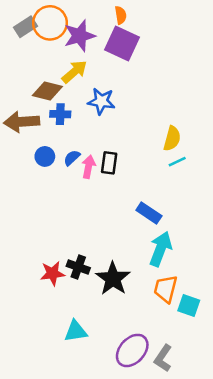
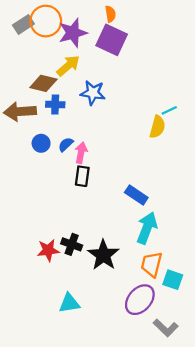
cyan line: (177, 162) -> (169, 110), moved
black rectangle: (109, 163) -> (82, 176), moved
purple ellipse: (132, 350) -> (140, 300), moved
gray L-shape: (163, 358) -> (166, 328), moved, turned -80

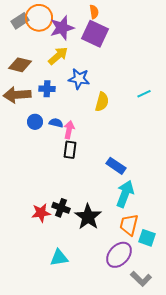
brown diamond: (43, 83) -> (20, 65), moved
yellow semicircle: (157, 127) -> (102, 102), moved
blue semicircle: (66, 144) -> (56, 123), turned 56

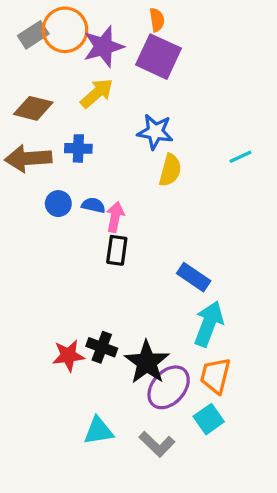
blue star: (79, 79) -> (155, 132), moved
cyan square: (147, 238) -> (209, 419), moved, turned 36
purple ellipse: (119, 255) -> (169, 387), moved
gray L-shape: (141, 279) -> (157, 444), moved

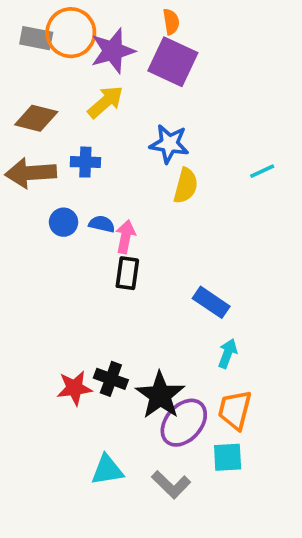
gray rectangle: (33, 35) -> (36, 38), turned 44
cyan arrow: (209, 324) -> (228, 353), size x0.6
cyan square: (209, 419) -> (228, 457), turned 32

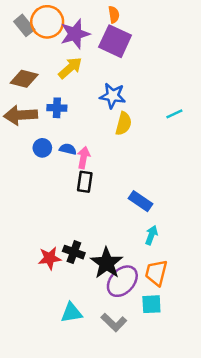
gray rectangle: (36, 38) -> (24, 25), turned 40

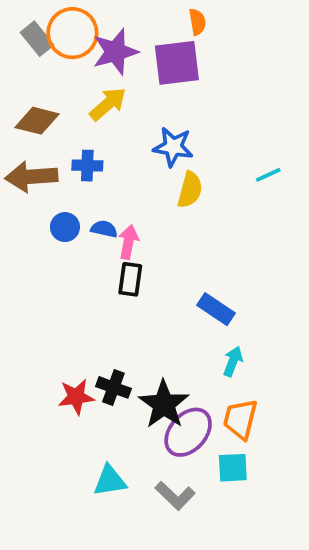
orange semicircle: (114, 15) -> (197, 22), moved
purple square: (115, 41) -> (177, 63), turned -32

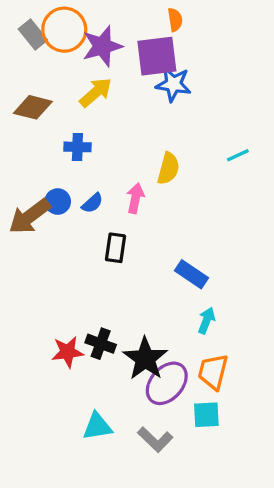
blue star: (173, 147) -> (173, 84), moved
brown arrow: (31, 177) -> (30, 216), moved, turned -33
blue semicircle: (104, 229) -> (92, 203), turned 125
pink arrow: (128, 242) -> (135, 198), moved

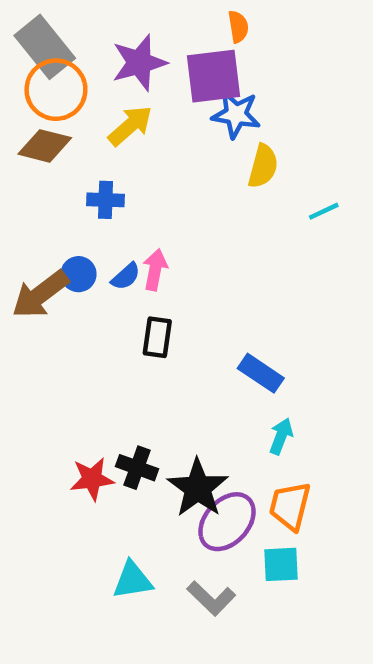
orange circle: (64, 30) -> (56, 90), moved
gray rectangle: (33, 35) -> (45, 47), size x1.5
yellow semicircle: (168, 168) -> (263, 166), moved
pink arrow: (135, 198) -> (155, 270), moved

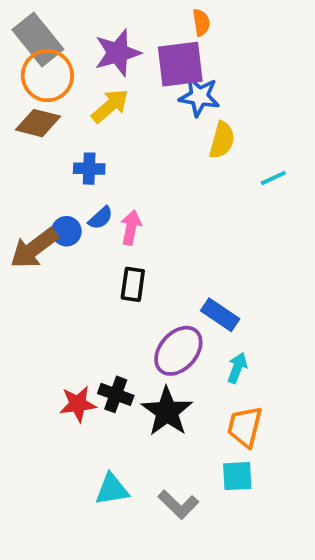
blue semicircle: (126, 276) -> (101, 218), moved
purple ellipse: (227, 522) -> (178, 351), moved

